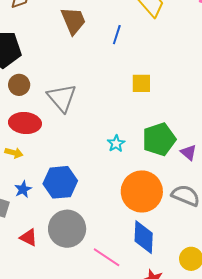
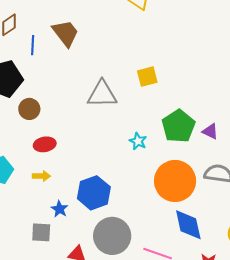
blue line: (117, 35) -> (33, 45), moved
gray triangle: (62, 98) -> (102, 94), moved, turned -36
red ellipse: (25, 123) -> (45, 144), size x0.7

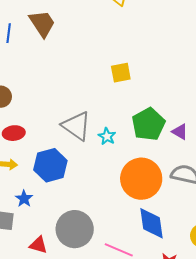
gray triangle: (102, 94) -> (76, 126), moved, turned 32
blue hexagon: (94, 193) -> (50, 165), moved

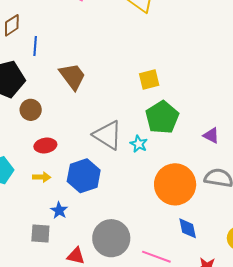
brown trapezoid: (42, 23) -> (72, 76), moved
green pentagon: (148, 124) -> (162, 117), moved
blue diamond: (151, 223) -> (188, 228), size x0.7

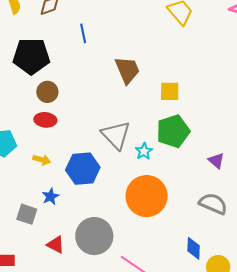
blue line: (35, 46) -> (83, 33), moved, turned -30
brown trapezoid: (72, 76) -> (127, 70), moved
red ellipse: (45, 146) -> (45, 120), moved
orange circle: (175, 184) -> (147, 196), moved
blue diamond: (188, 228) -> (194, 248), moved

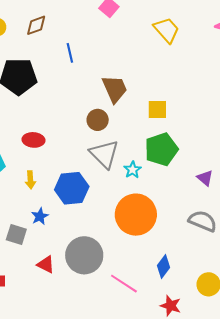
brown circle: (47, 92) -> (98, 120), moved
yellow arrow: (42, 160) -> (30, 180), turned 72
blue diamond: (194, 248) -> (163, 266), moved, turned 35

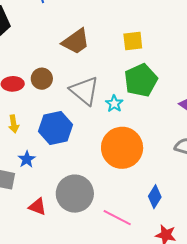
brown trapezoid: (115, 89) -> (76, 42), moved, turned 84
brown circle: (98, 120) -> (42, 79), moved

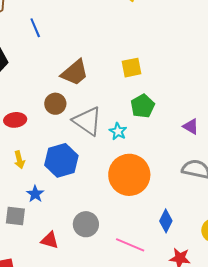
brown circle: (42, 79) -> (55, 104), moved
green pentagon: (141, 80) -> (143, 106), size x0.7
gray circle: (75, 194) -> (86, 224), size x0.7

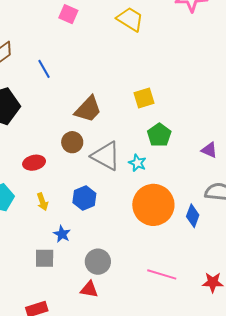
blue hexagon: (61, 160) -> (84, 198), size x0.7
blue diamond: (166, 221) -> (193, 216), moved
gray circle: (86, 224) -> (98, 262), moved
red triangle: (50, 240) -> (89, 289), moved

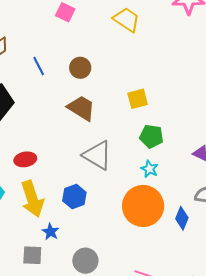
brown trapezoid: (88, 109) -> (81, 108), turned -104
green pentagon: (159, 135) -> (151, 136), turned -30
brown circle: (72, 142) -> (80, 68), moved
cyan star: (137, 163) -> (149, 169), moved
yellow arrow: (42, 202) -> (32, 199), size x2.0

